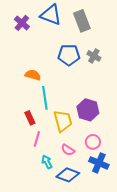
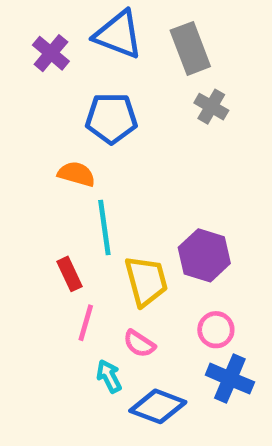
blue pentagon: (69, 55) -> (111, 118), moved
gray cross: (94, 56) -> (211, 107), moved
pink semicircle: (68, 150) -> (139, 344), moved

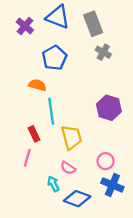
blue pentagon: (111, 118) -> (54, 58), turned -30
purple hexagon: (204, 255) -> (109, 108), moved
pink line: (86, 323) -> (27, 158), moved

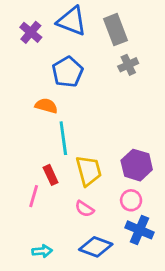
gray cross: (103, 52) -> (128, 65), turned 35
purple hexagon: (109, 108) -> (137, 165), moved
red rectangle: (34, 134) -> (51, 175), moved
cyan arrow: (53, 184) -> (42, 251), moved, turned 112

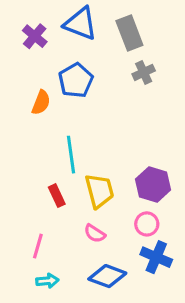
orange semicircle: (46, 106) -> (41, 102), moved, turned 95
pink line: (34, 196) -> (38, 246), moved

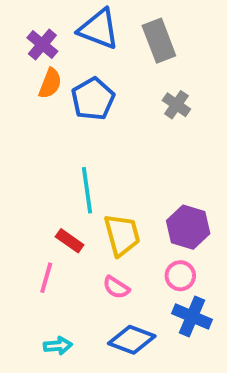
gray cross: (144, 72) -> (176, 105), moved, turned -30
orange semicircle: (41, 102) -> (50, 83), moved
red rectangle: (57, 196) -> (70, 241), turned -30
pink line: (38, 246) -> (46, 278), moved

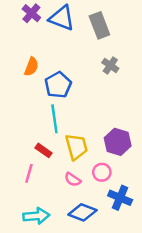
purple cross: (42, 45) -> (31, 13), moved
orange semicircle: (50, 83) -> (31, 67), moved
blue pentagon: (93, 99) -> (58, 85), moved
pink circle: (180, 276) -> (102, 172), moved
cyan arrow: (58, 346) -> (36, 216), size x1.5

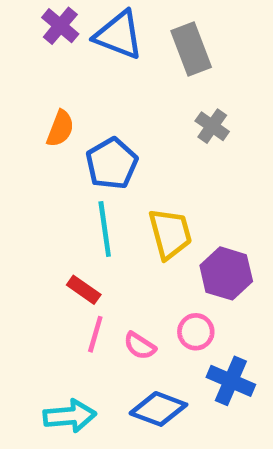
yellow trapezoid: (76, 147) -> (170, 234), moved
pink line: (29, 173) -> (95, 334), moved

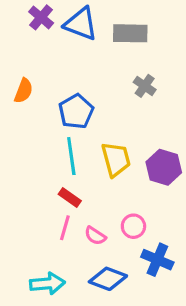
gray rectangle: (191, 49) -> (130, 33), turned -68
orange semicircle: (60, 129) -> (24, 91), moved
purple hexagon: (226, 273) -> (164, 167), moved
red rectangle: (84, 290) -> (70, 197), moved

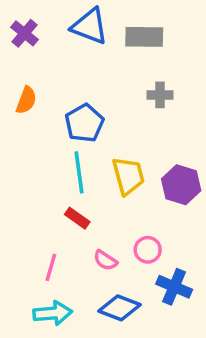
purple cross: (41, 17) -> (24, 33), moved
gray cross: (145, 86) -> (160, 95), turned -35
pink line: (65, 228) -> (51, 267), moved

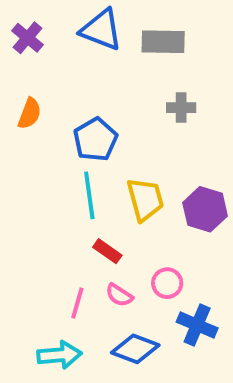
red rectangle: (77, 218) -> (107, 251), moved
pink line: (51, 267) -> (77, 303), moved

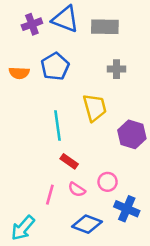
purple cross: (28, 38) -> (32, 24), moved, turned 30
orange semicircle: (29, 114) -> (19, 73), turned 72
blue pentagon: (95, 139) -> (55, 67), moved
yellow trapezoid: (145, 199) -> (95, 108), moved
cyan arrow: (59, 355) -> (23, 228), moved, turned 136

